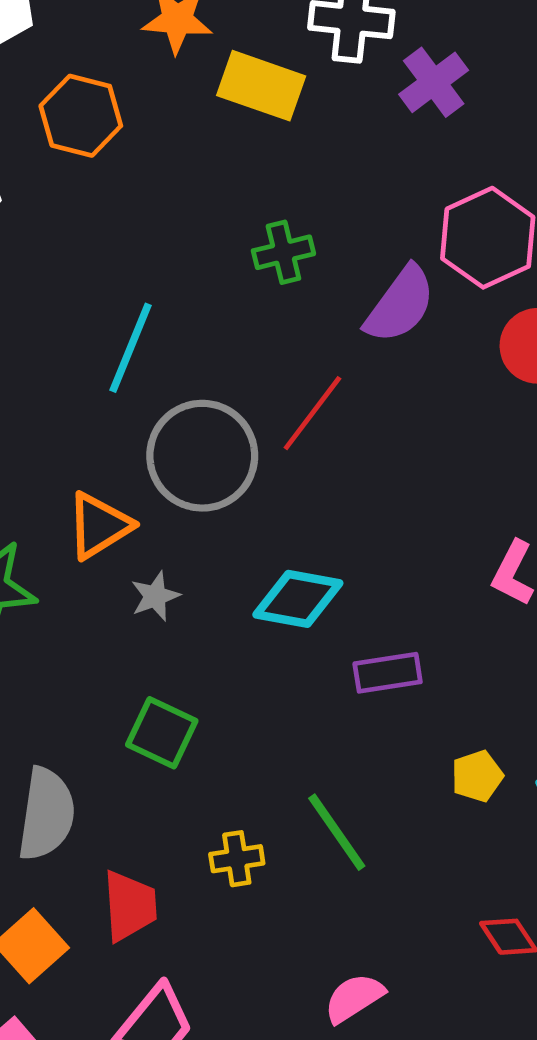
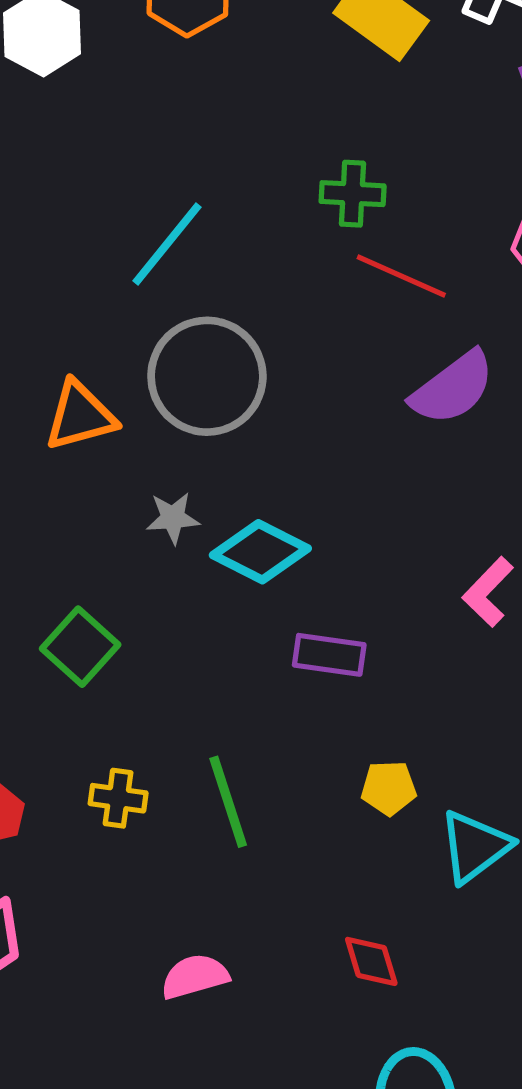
purple semicircle: (400, 305) -> (453, 388), moved
red line: (312, 413) -> (401, 276), moved, turned 60
gray star: (155, 596) -> (173, 518), moved

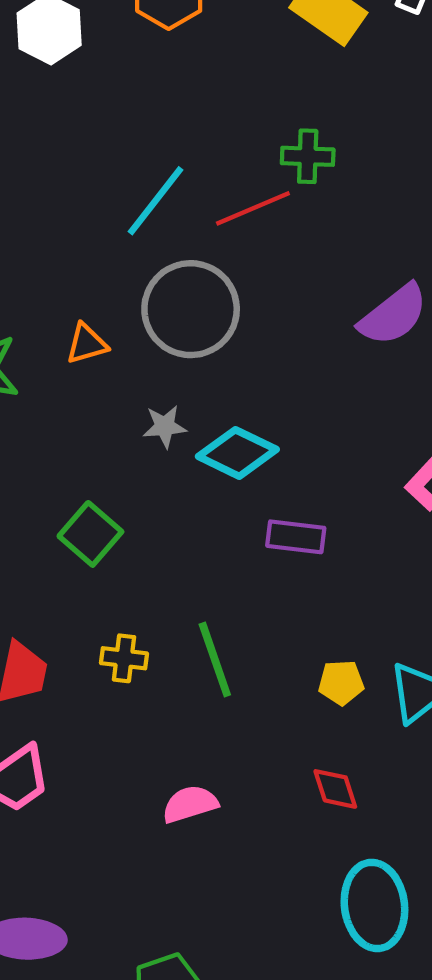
red line: (401, 276) -> (253, 208), moved, turned -46
orange triangle: (80, 416) -> (87, 344), size x0.7
yellow pentagon: (389, 788) -> (341, 683), moved

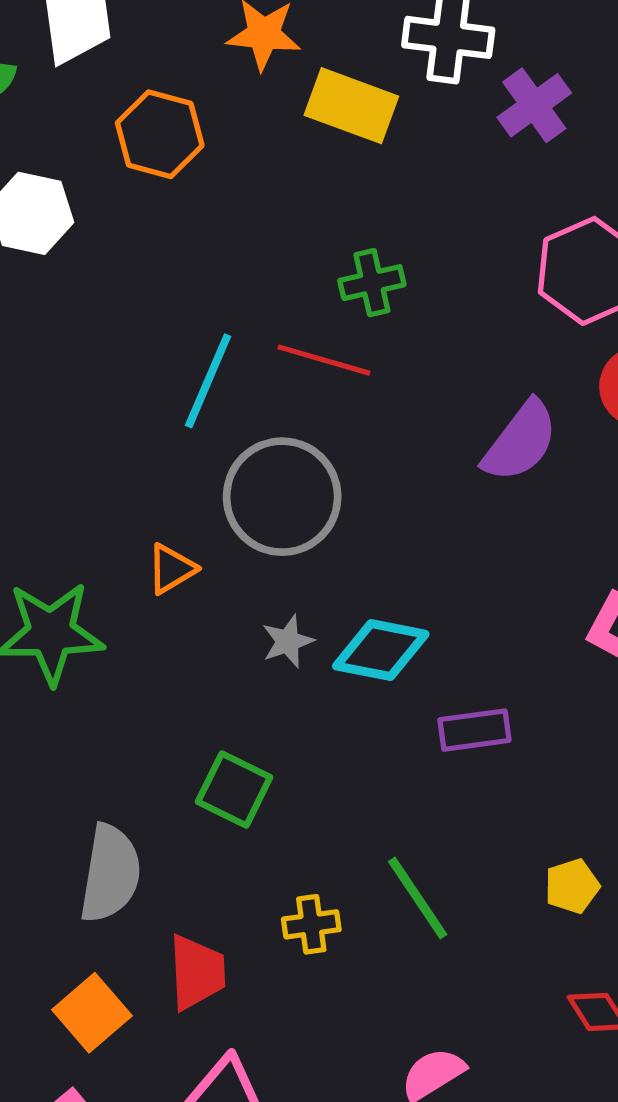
red line: (253, 208) -> (324, 360), turned 54

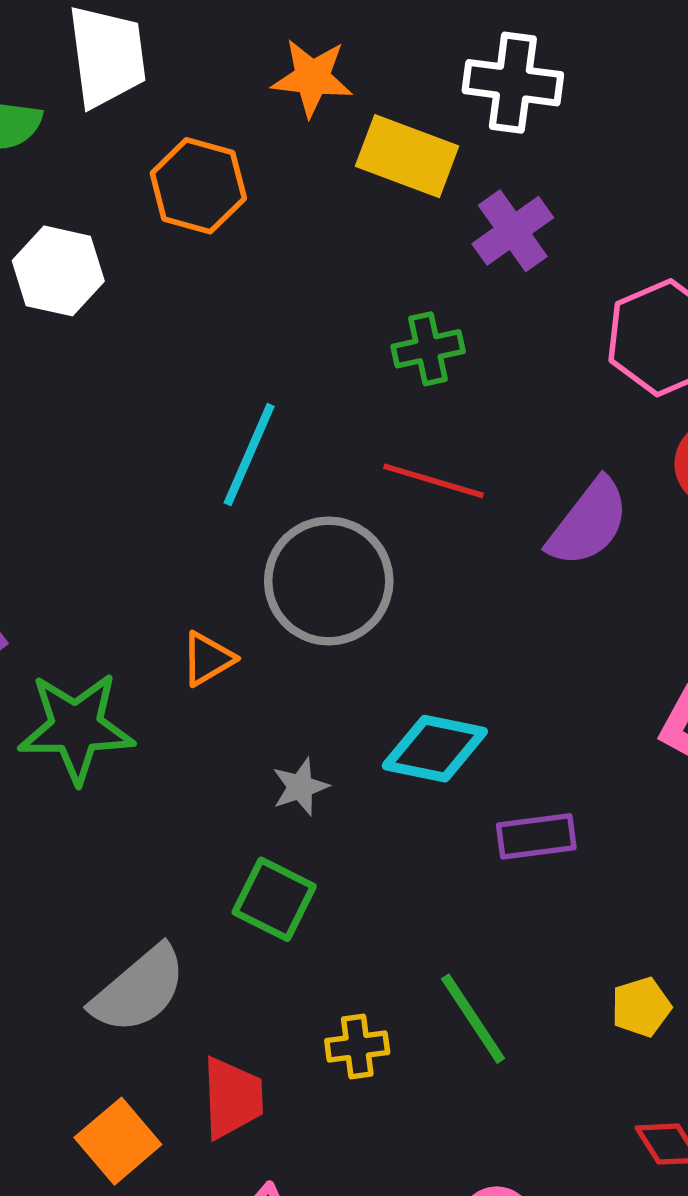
purple cross: (534, 105) -> (513, 231), moved
red line: (324, 360) -> (433, 481), moved
gray star: (288, 641) -> (300, 787), moved
gray semicircle: (110, 873) -> (139, 990), turned 40

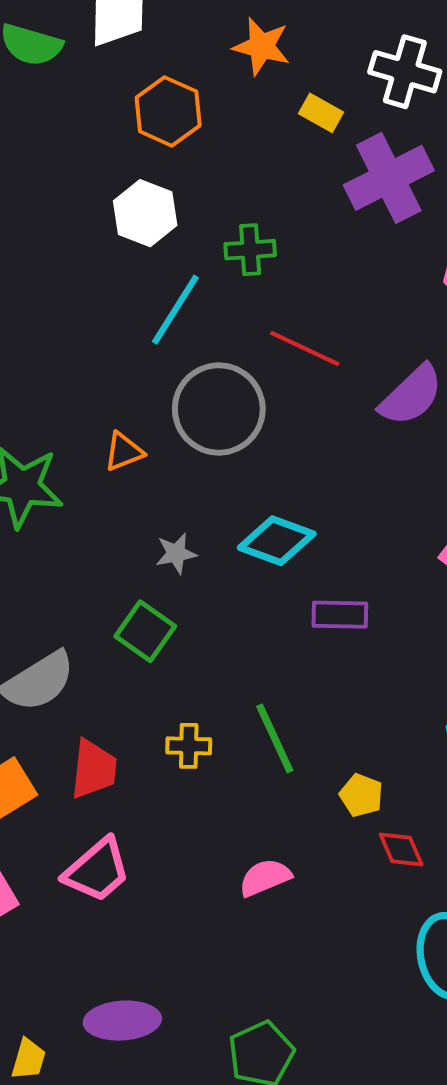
yellow rectangle: (407, 156) -> (321, 113), size x0.6
purple cross: (513, 231) -> (389, 178), size x1.5
white hexagon: (58, 271) -> (145, 213), moved
green cross: (428, 349) -> (250, 250), moved
yellow pentagon: (641, 1007) -> (361, 795), moved, turned 30

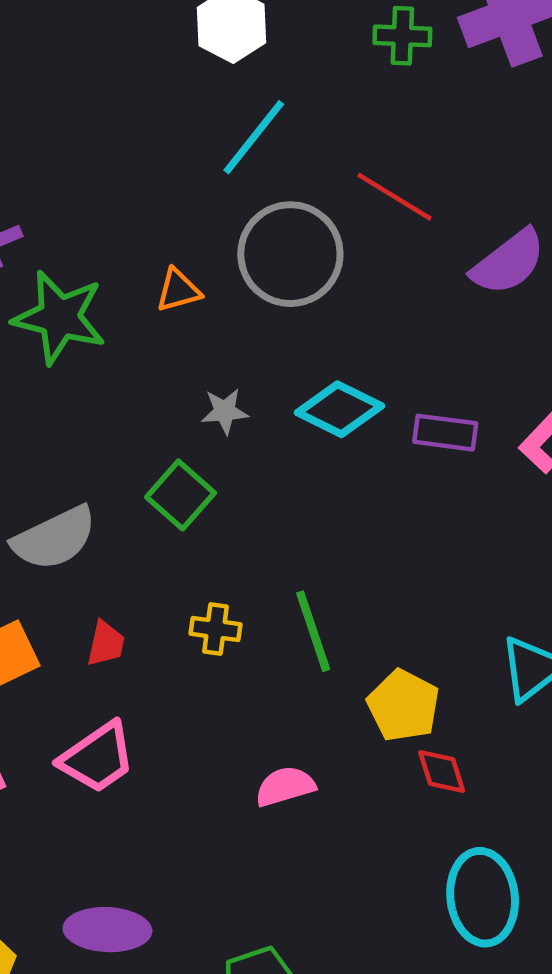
green cross: (250, 250) -> (402, 36), moved
purple rectangle: (340, 615) -> (445, 433), moved
red trapezoid: (94, 769) -> (106, 644), size x0.7
yellow pentagon: (361, 795) -> (403, 706), size x1.5

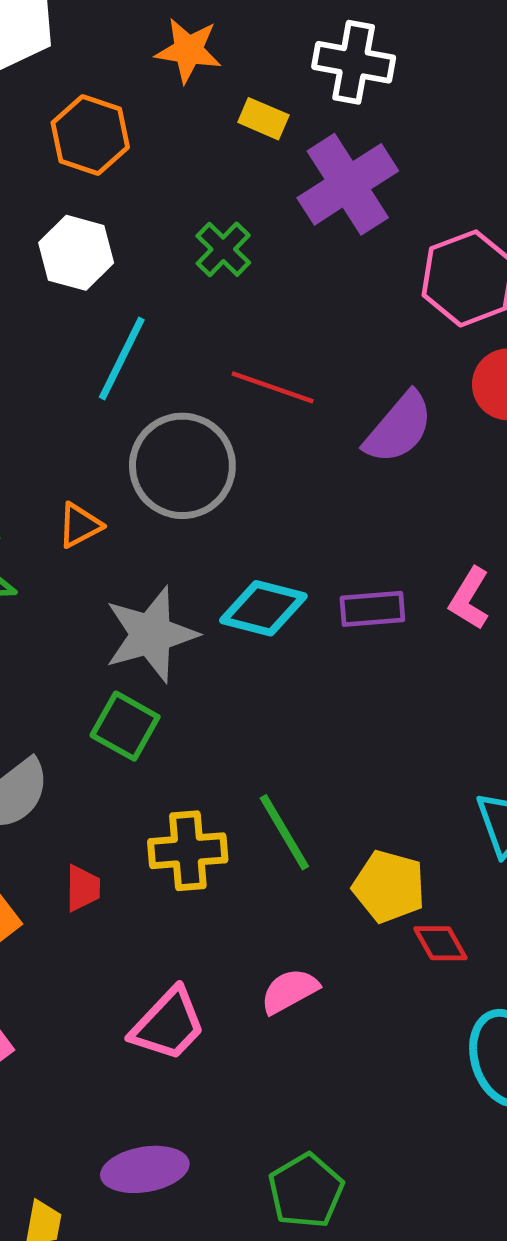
green cross: (402, 36) -> (223, 249), moved, turned -36
gray star: (225, 411) -> (151, 634), size x2.0
yellow cross: (216, 629) -> (188, 851), size x1.5
pink trapezoid: (97, 758) -> (168, 1024), moved

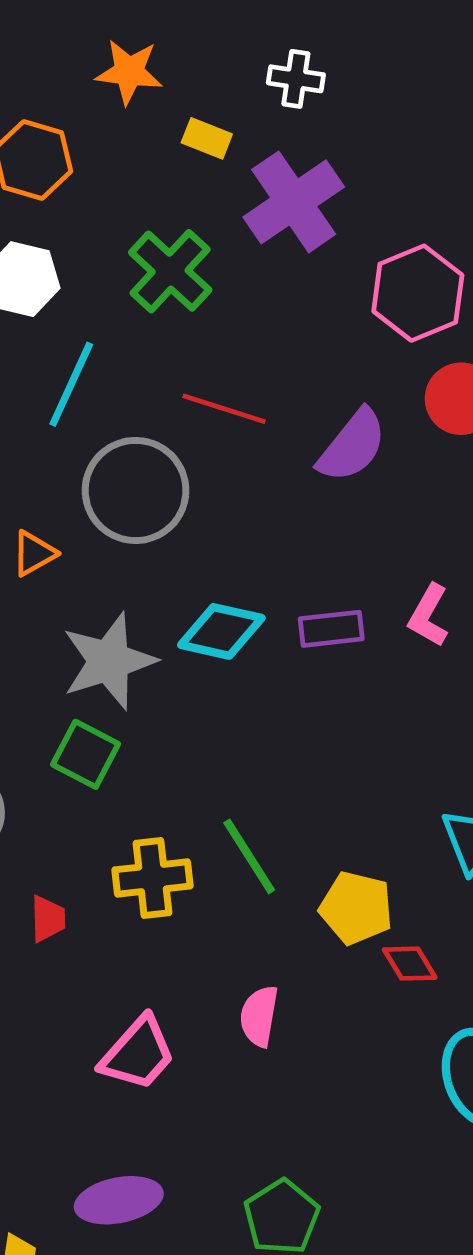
white cross: (354, 62) -> (296, 79), size x0.7
green cross: (223, 249) -> (170, 271), size x1.5
pink semicircle: (290, 991) -> (259, 1016), turned -50

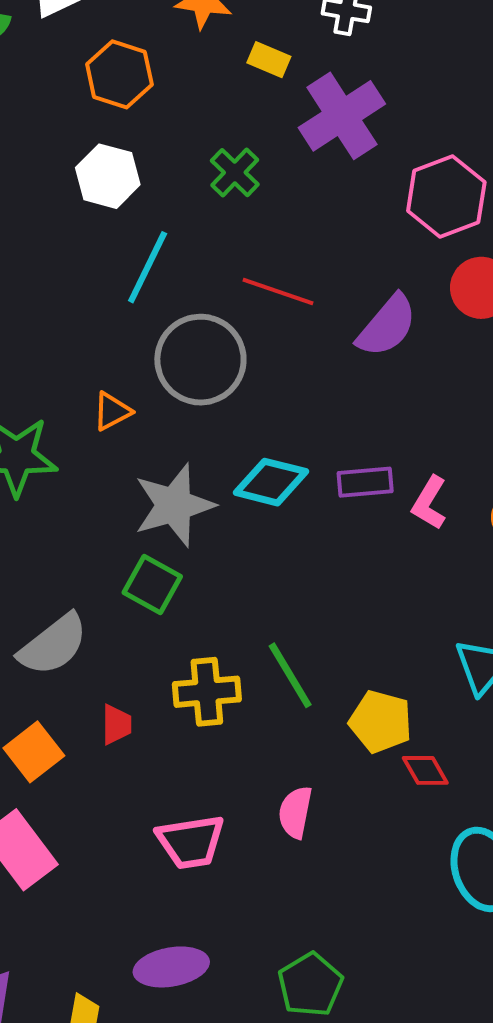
green cross: (170, 271) -> (235, 173), size x0.7
pink L-shape: (429, 615) -> (429, 503), moved
pink trapezoid: (138, 1054) -> (191, 842), turned 38

